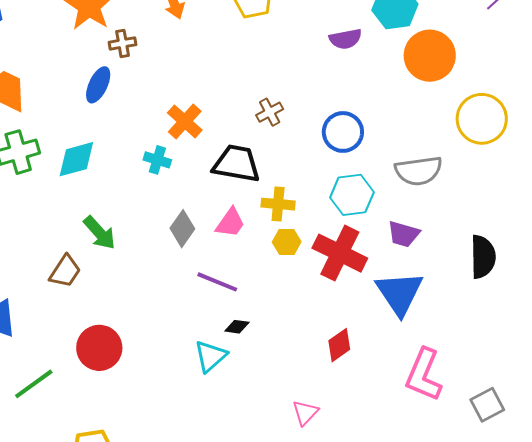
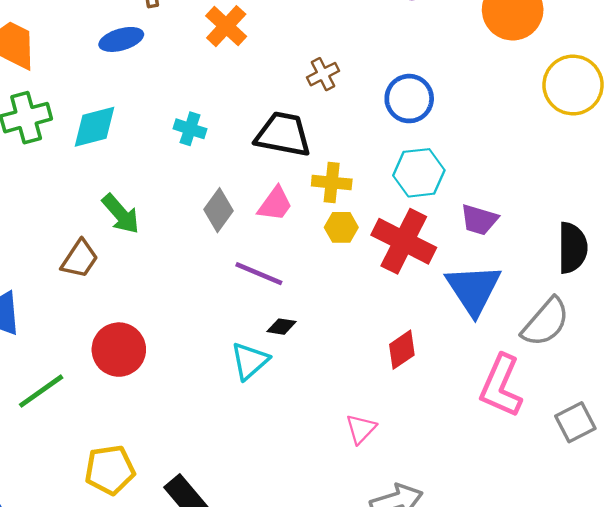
blue ellipse: (98, 85) -> (121, 39), turned 48
orange cross: (185, 121) -> (226, 26), moved
gray semicircle: (419, 171) -> (546, 322), moved, turned -42

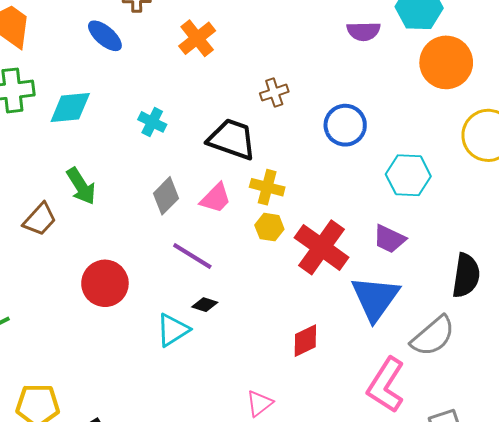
blue ellipse: (121, 39) -> (105, 36), turned 48
cyan hexagon: (419, 173) -> (408, 175), moved
red circle: (119, 350) -> (105, 283), moved

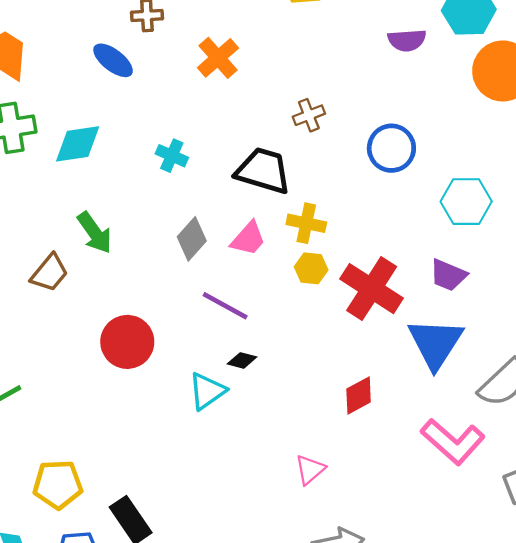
pink L-shape: (386, 385) -> (453, 441), turned -78

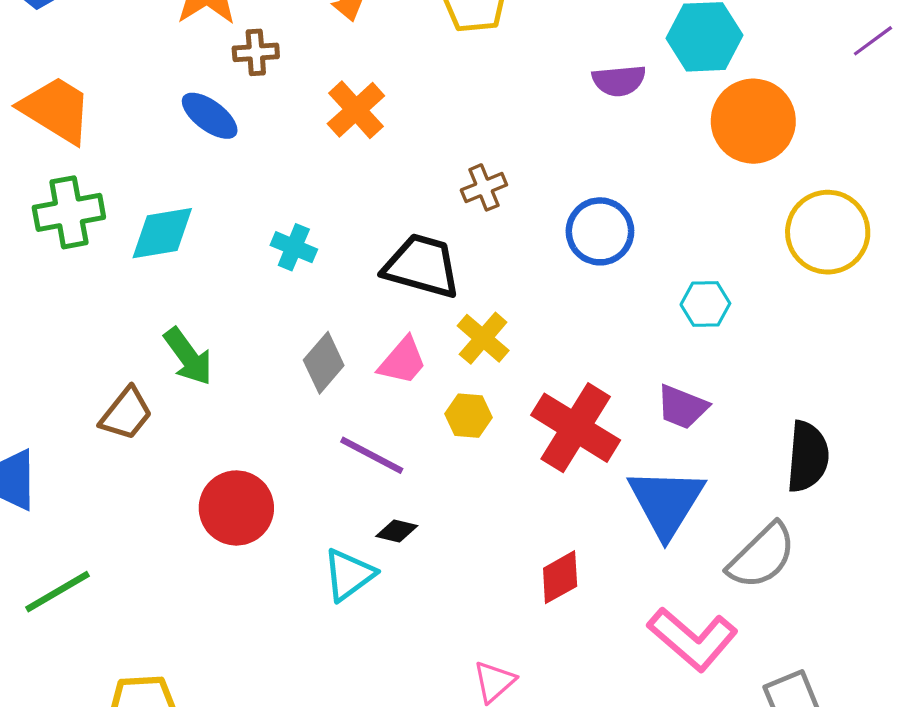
cyan hexagon: (466, 202) -> (705, 304), size x0.7
yellow cross: (306, 223) -> (483, 338), turned 30
yellow hexagon: (311, 268) -> (468, 416), moved

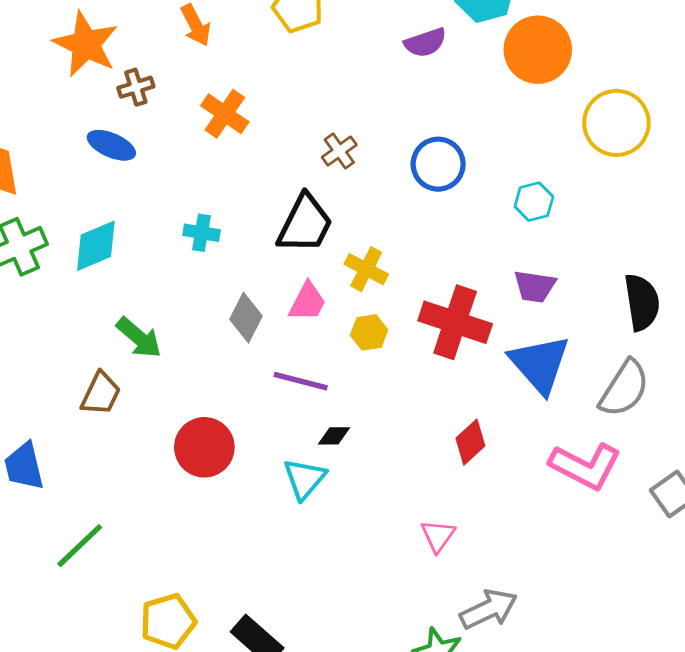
black trapezoid: (422, 266) -> (305, 224), turned 114

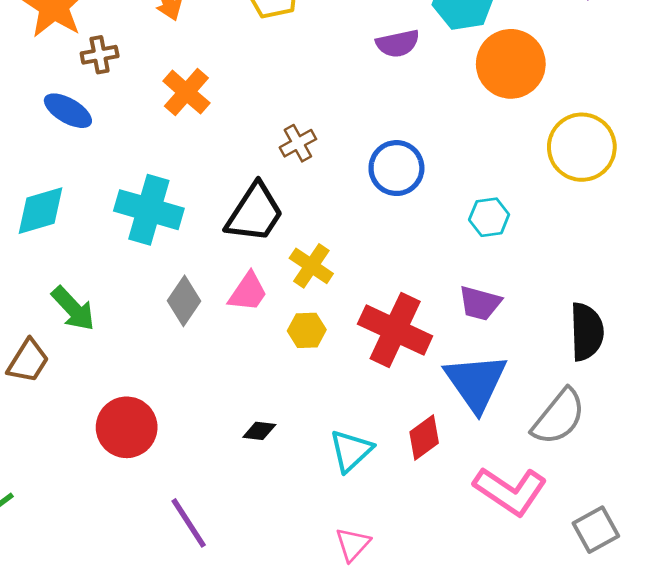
cyan cross: (201, 233) -> (149, 210), size x1.8
purple line: (301, 381) -> (189, 523), moved, turned 36
red diamond: (470, 442) -> (424, 438), moved
cyan triangle: (305, 479) -> (351, 451), moved

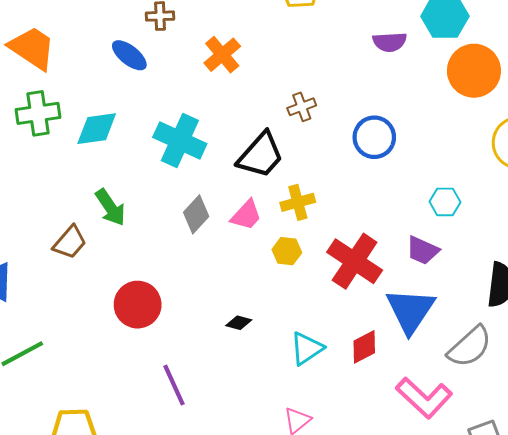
cyan hexagon: (489, 217) -> (445, 202), moved
yellow cross: (311, 266) -> (298, 202), turned 32

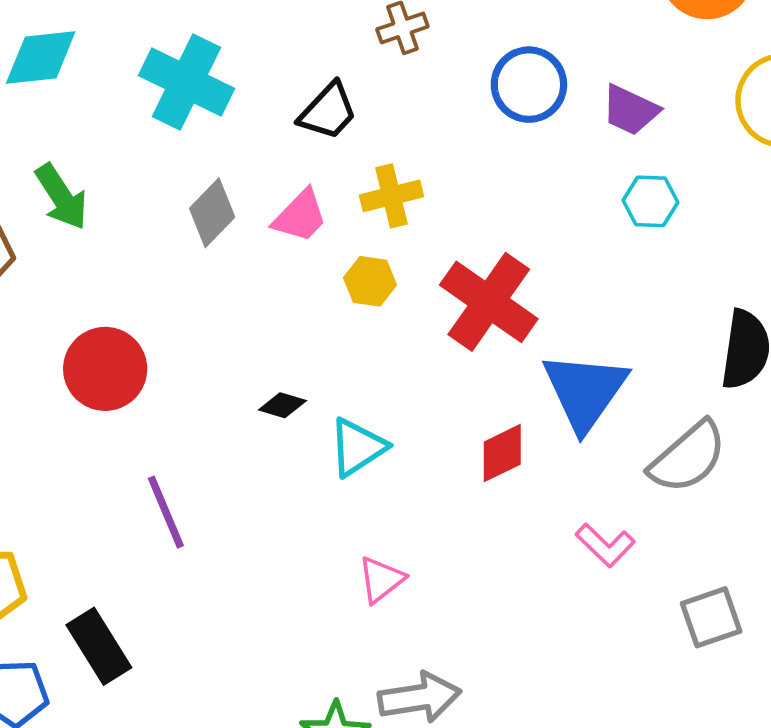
black trapezoid: (261, 155) -> (328, 111), size x0.7
purple trapezoid: (423, 250) -> (630, 110), moved
cyan triangle: (307, 348) -> (358, 447), moved
pink L-shape: (424, 398) -> (605, 545), size x0.6

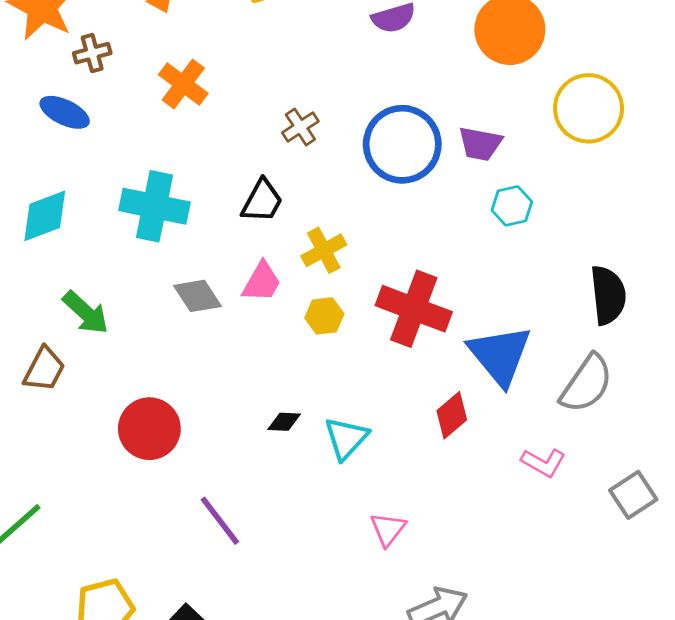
blue circle: (529, 85) -> (402, 144), size x1.4
gray diamond: (212, 213) -> (197, 296), turned -63

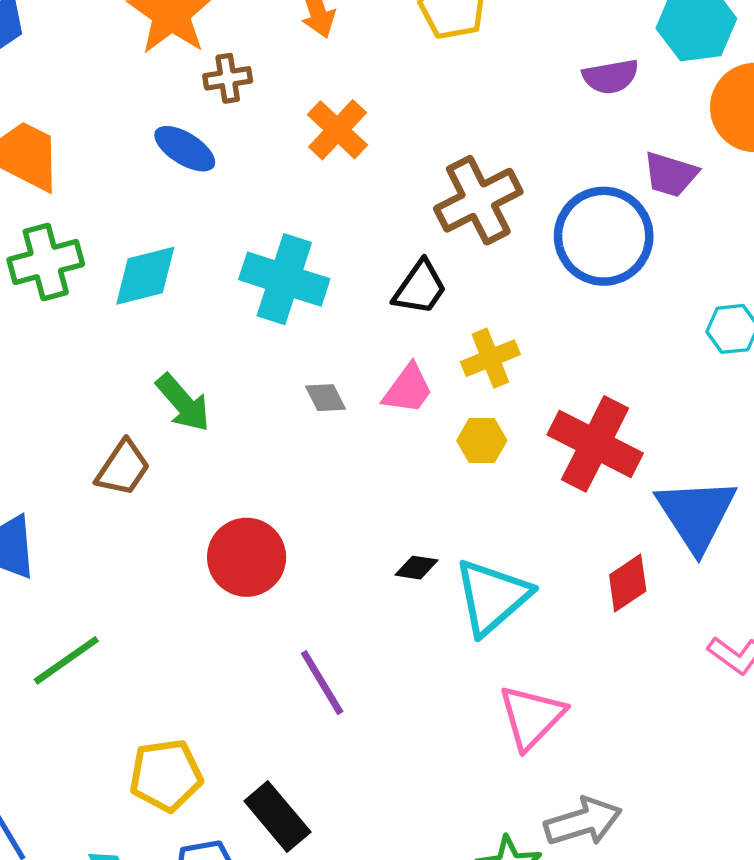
brown cross: (300, 127) -> (478, 200), size x1.8
purple trapezoid: (480, 144) -> (671, 174), moved
gray diamond: (197, 296) -> (326, 398), size x0.7
cyan triangle: (346, 438) -> (492, 597), size x1.4
pink triangle: (388, 529) -> (532, 717), size x1.5

